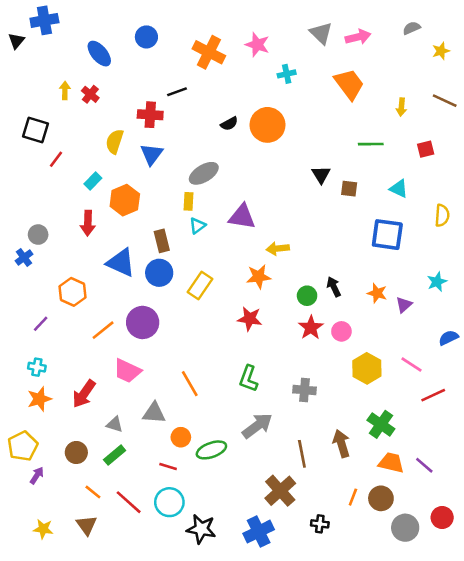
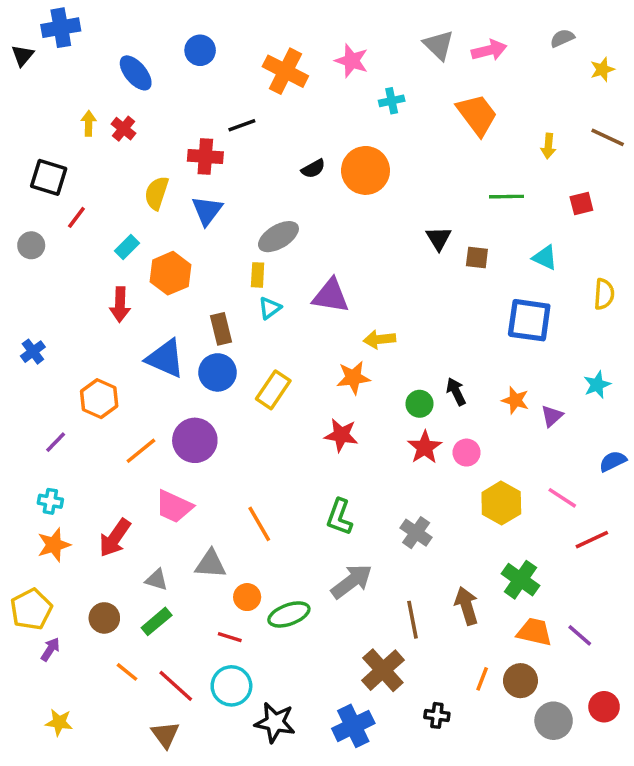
gray circle: (38, 235) -> (31, 245), moved
gray cross: (304, 390) -> (416, 533), turned 30
brown triangle: (87, 525) -> (165, 735), moved

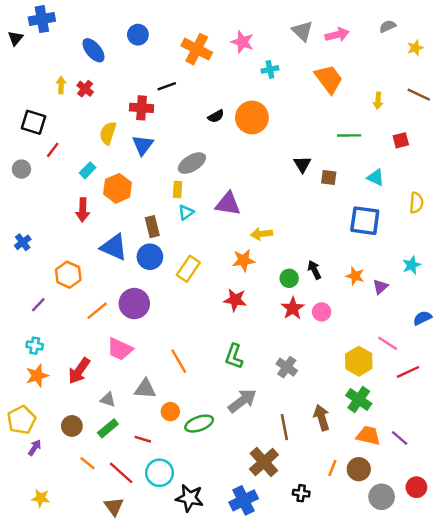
yellow hexagon: (501, 503) -> (359, 361), moved
red line: (230, 637) -> (143, 439), moved

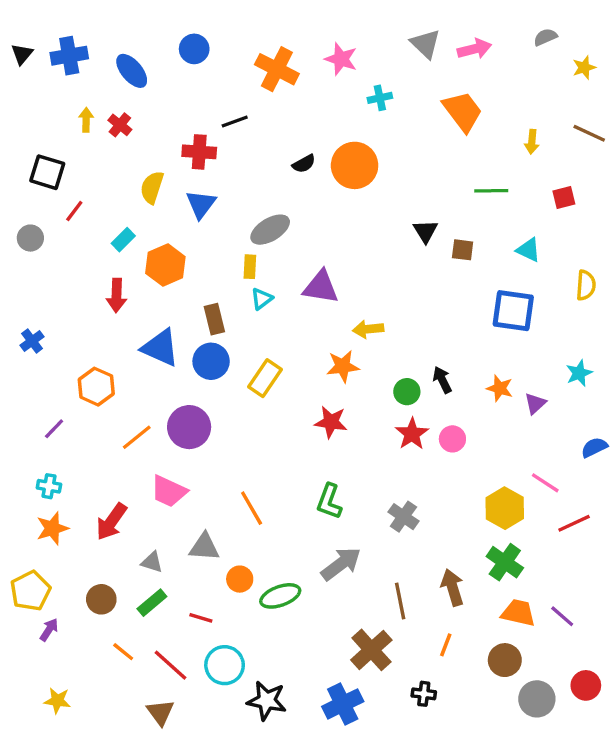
blue cross: (42, 19) -> (69, 56), moved
orange line: (332, 468) -> (446, 645), moved

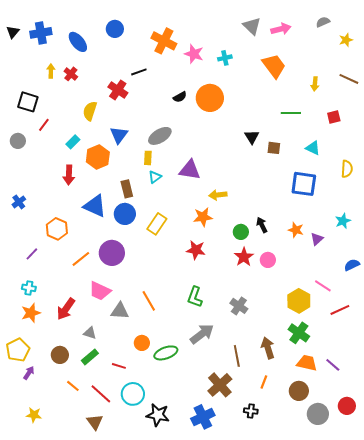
pink star: (341, 59) -> (194, 54), moved
red cross: (199, 152) -> (118, 90), turned 30
blue triangle: (201, 204) -> (119, 135), moved
gray triangle: (204, 547) -> (120, 311), moved

